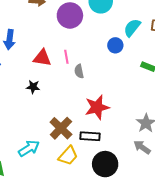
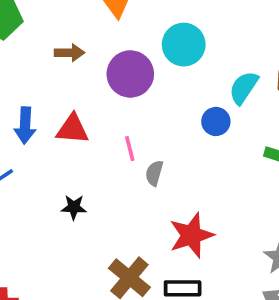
red triangle: (42, 58) -> (72, 129), moved
gray semicircle: (79, 71) -> (154, 173), turned 32

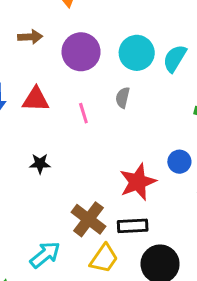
cyan circle: (184, 45) -> (137, 53), moved
blue circle: (216, 121) -> (179, 162), moved
gray semicircle: (154, 173) -> (123, 98), moved

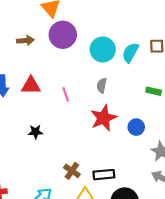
purple circle: (81, 52) -> (63, 35), moved
gray semicircle: (123, 98) -> (102, 86), moved
red star: (138, 182) -> (103, 118), moved
brown cross: (88, 219) -> (72, 171), size x0.7

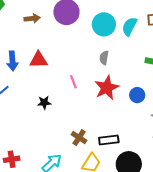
pink line: (66, 94) -> (73, 82), moved

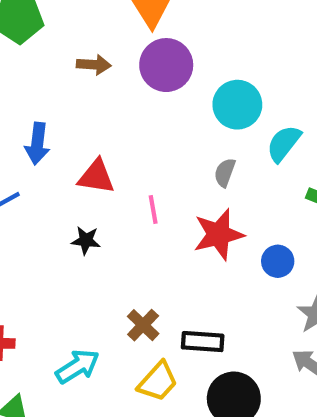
cyan semicircle: (129, 26) -> (284, 143), moved
red triangle: (39, 60) -> (96, 177), moved

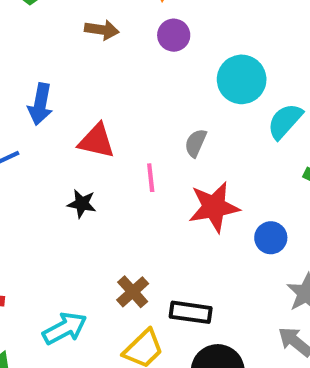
purple circle: (166, 65) -> (174, 35), size x0.6
gray semicircle: (225, 173) -> (196, 143), moved

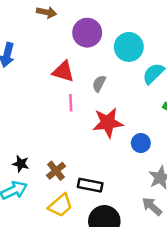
purple circle: (174, 35) -> (87, 33), moved, size x1.5
red triangle: (96, 141) -> (63, 71), moved
black star: (82, 204) -> (21, 164), moved

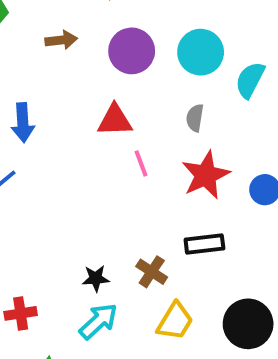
gray semicircle: (99, 84) -> (195, 118), moved
black rectangle: (90, 185) -> (204, 244), moved

